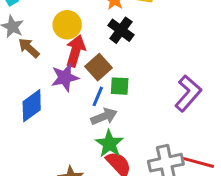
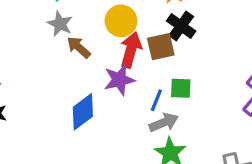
brown square: (99, 67) -> (161, 47), moved, turned 30

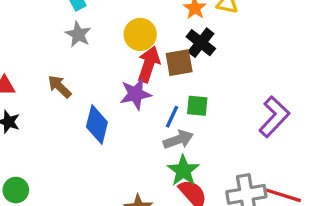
brown arrow: (79, 47) -> (60, 87), moved
blue diamond: (83, 112) -> (97, 125), turned -42

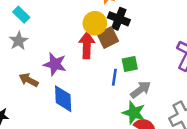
gray star: (78, 34) -> (19, 41), moved, turned 30
yellow circle: (140, 34) -> (95, 23), moved
purple star: (135, 94) -> (55, 64), moved, turned -30
gray arrow: (178, 140) -> (141, 90), moved

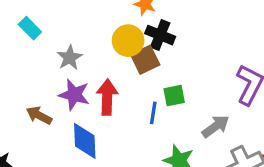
gray star: (19, 41) -> (70, 58), moved
red arrow: (87, 45) -> (107, 97), moved
gray arrow: (141, 90) -> (216, 126), moved

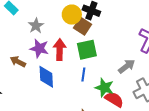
brown square: (145, 60) -> (83, 26), turned -30
green square: (174, 96) -> (87, 50), moved, size x1.5
blue line: (153, 113) -> (83, 74), moved

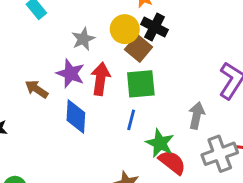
gray star: (36, 26) -> (83, 39), moved
gray arrow: (127, 66) -> (197, 116), turned -48

